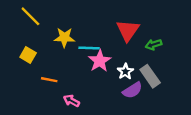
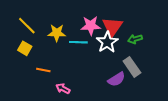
yellow line: (30, 16) -> (27, 26), moved
pink star: (100, 61) -> (91, 26), moved, turned 30
white star: (125, 71) -> (107, 42), moved, size x1.5

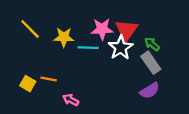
green arrow: (135, 39) -> (152, 44), turned 56
yellow square: (25, 48) -> (28, 84), moved
gray rectangle: (132, 67) -> (151, 63), moved
purple semicircle: (116, 79) -> (150, 91), moved

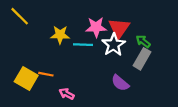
yellow line: (30, 29) -> (20, 16), moved
gray rectangle: (151, 63) -> (142, 59), turned 65
yellow square: (28, 84) -> (26, 79), size x1.5
purple semicircle: (150, 91) -> (120, 83), moved, turned 72

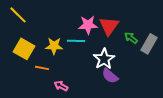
yellow star: (60, 35) -> (54, 46), moved
white star: (114, 45) -> (104, 59), moved
gray rectangle: (142, 59) -> (149, 44), moved
yellow square: (26, 79) -> (24, 49), moved

